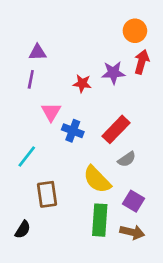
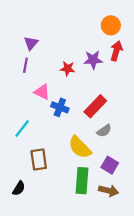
purple triangle: (38, 52) -> (31, 43), turned -48
pink triangle: (51, 112) -> (42, 92), turned -35

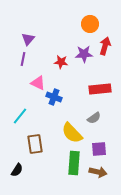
orange circle: (111, 25) -> (90, 24), moved
red rectangle: (95, 106) -> (100, 89), moved, turned 40
purple square: (110, 165) -> (99, 149), turned -35

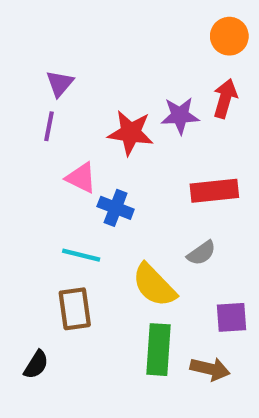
orange circle: (90, 24) -> (229, 36), moved
red star: (61, 62) -> (131, 133), size x1.5
cyan line: (20, 116) -> (81, 255), moved, turned 66
purple square: (99, 149) -> (231, 317), moved

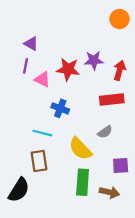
purple triangle: (60, 83) -> (31, 44), turned -40
red arrow: (225, 98) -> (119, 70), moved
pink triangle: (81, 178) -> (42, 79), moved
black semicircle: (36, 365) -> (19, 190), size x1.6

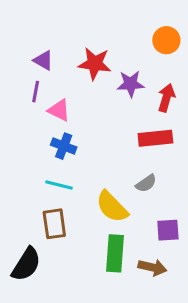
orange circle: (119, 19) -> (166, 40), moved
red star: (68, 69) -> (95, 64), moved
blue cross: (60, 108) -> (64, 146), moved

